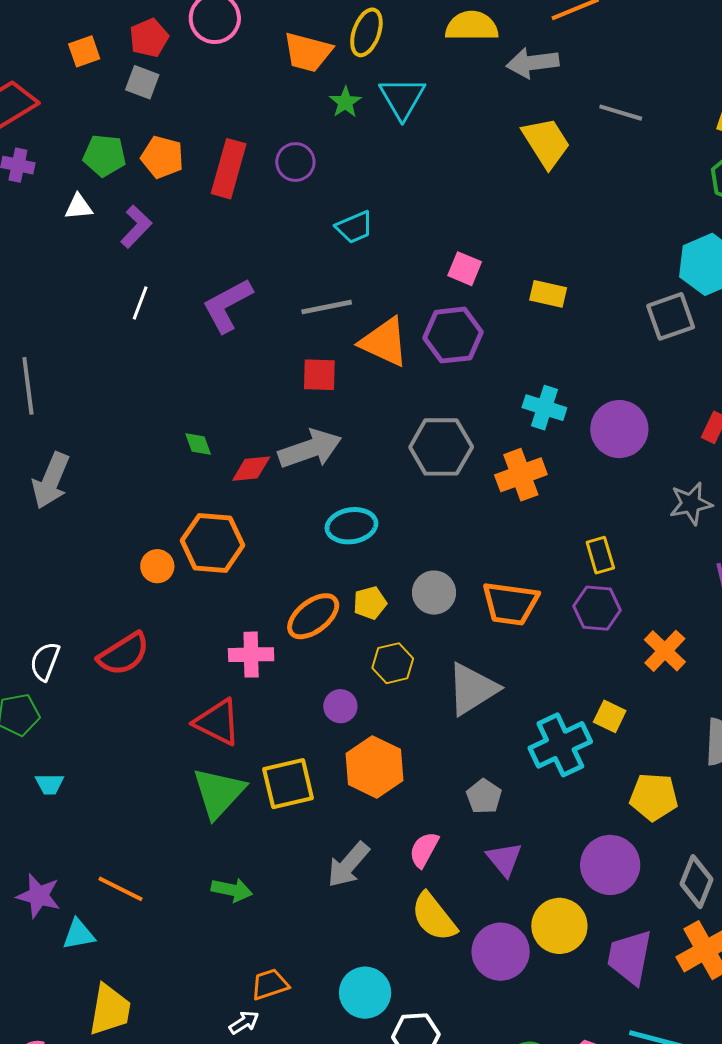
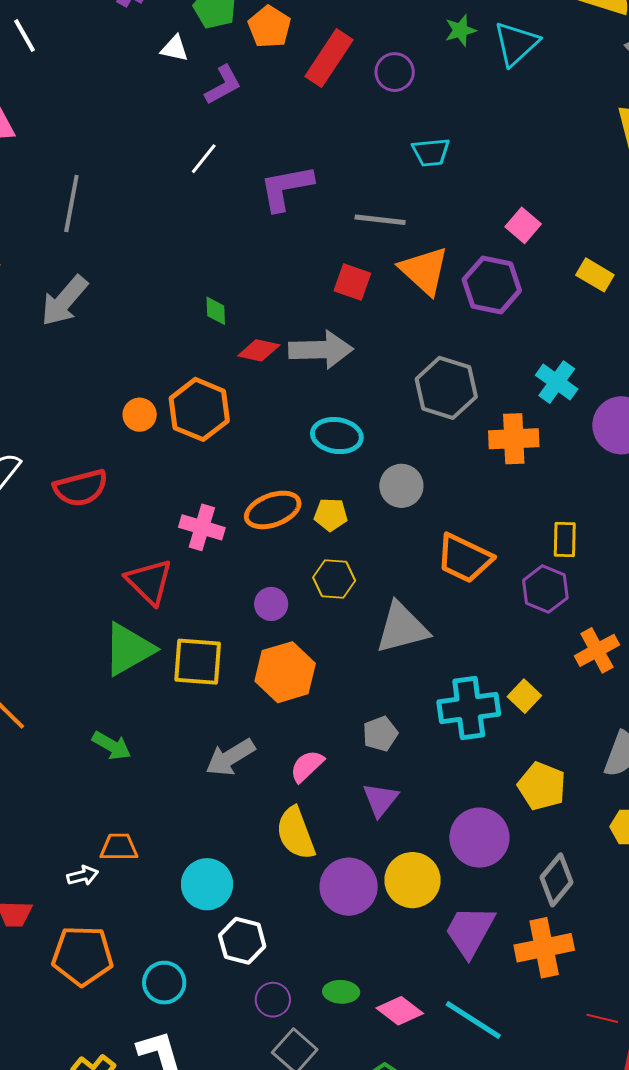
gray circle: (434, 593) -> (401, 486), moved

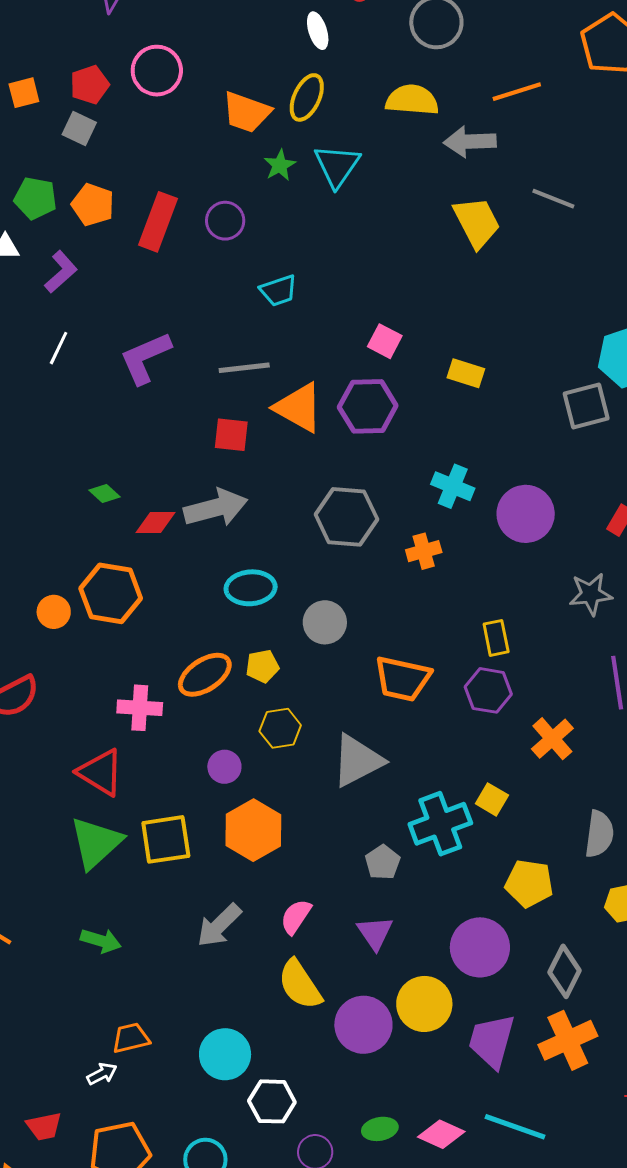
green diamond: (216, 311) -> (105, 494), turned -32
orange cross: (514, 439) -> (424, 551), size x0.7
gray pentagon: (380, 734) -> (383, 862), moved

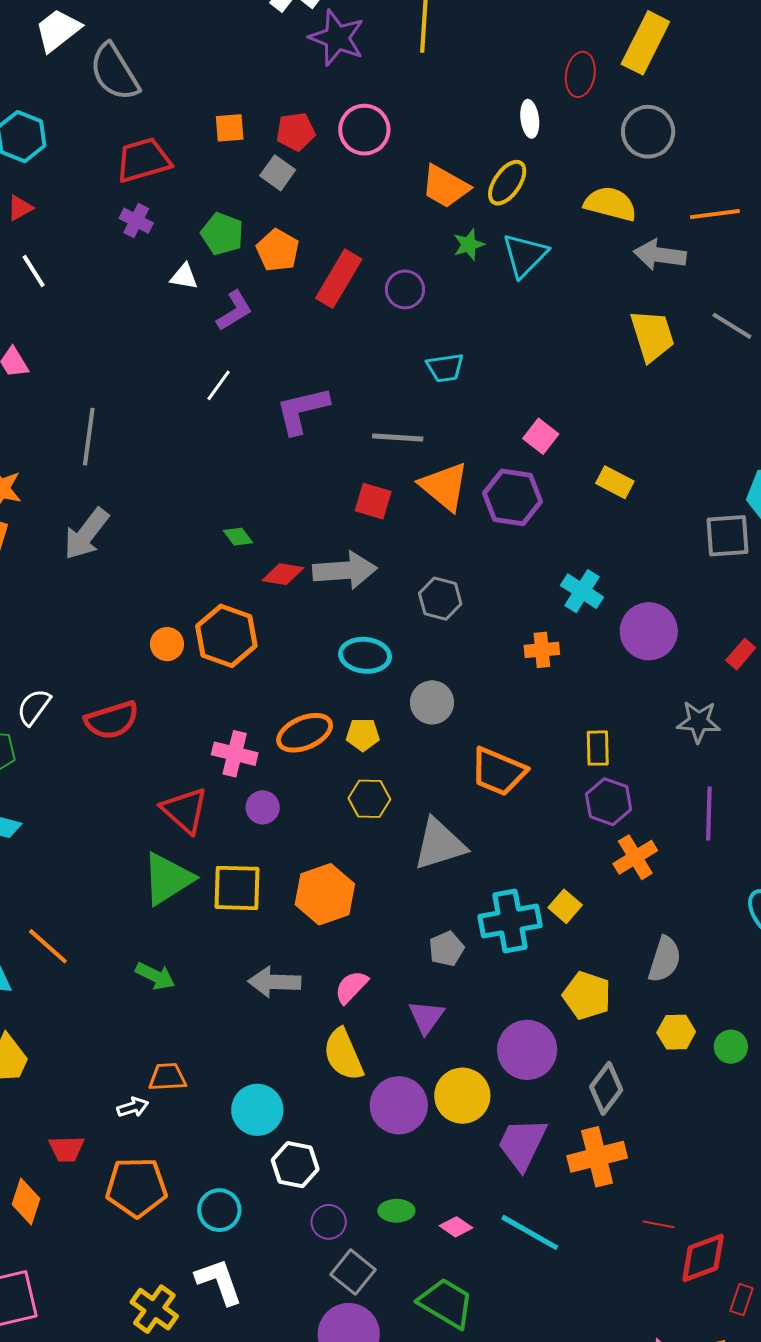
gray hexagon: (346, 517) -> (440, 599), moved, size x0.7
purple hexagon: (488, 690) -> (609, 802), moved
purple circle: (224, 767) -> (263, 807), moved
gray arrow: (219, 925) -> (274, 982), turned 36
pink diamond: (441, 1134) -> (456, 1227), size x0.7

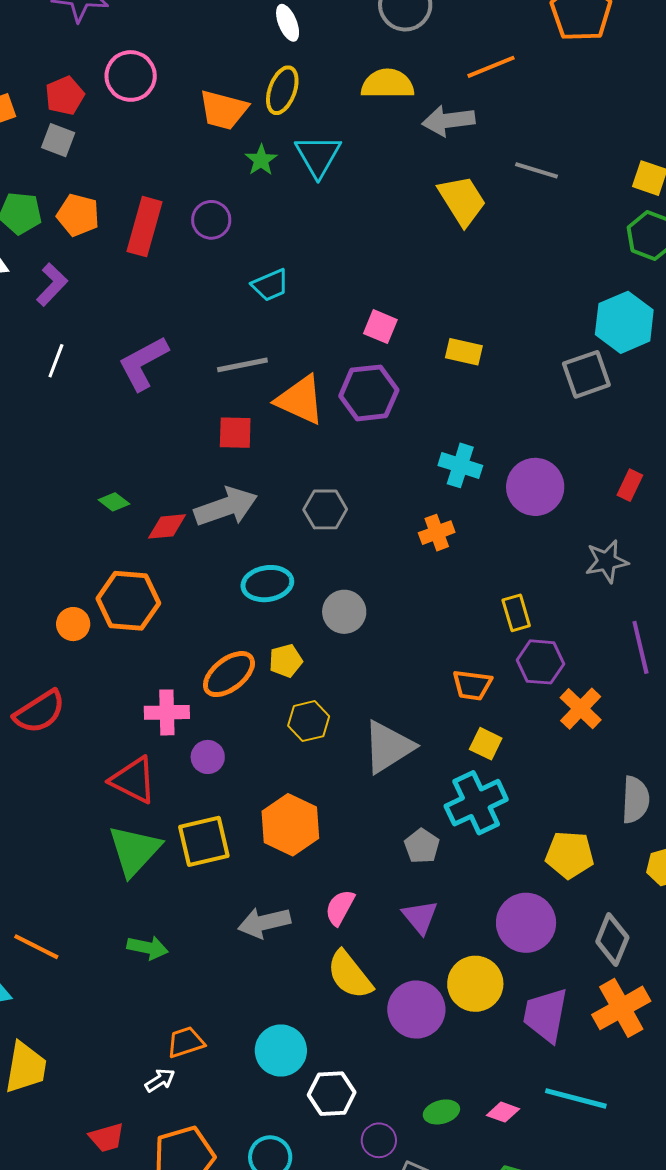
orange trapezoid: (498, 772) -> (472, 685), moved, size x0.7
yellow square: (565, 906) -> (486, 744), moved

